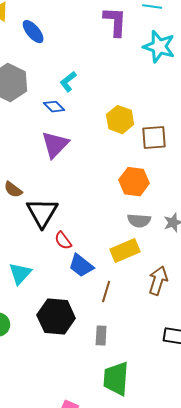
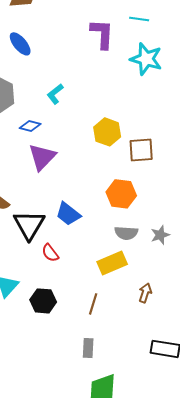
blue diamond: (54, 107) -> (30, 126), moved, turned -30
blue trapezoid: (81, 266) -> (68, 214), moved
brown arrow: (158, 281) -> (145, 293), size x0.7
black hexagon: (56, 317) -> (43, 301), moved, size x0.7

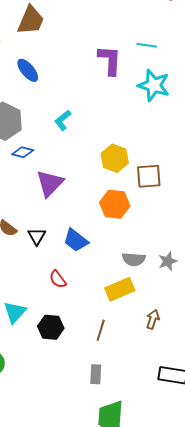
blue diamond: (30, 126) -> (23, 152), moved
orange hexagon: (121, 194) -> (115, 204), moved
black triangle: (29, 225) -> (37, 236), moved, size x0.6

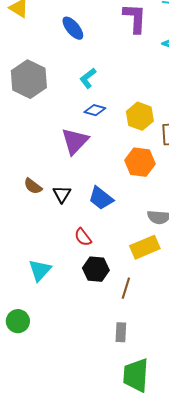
blue ellipse: (28, 70) -> (73, 28), moved
blue diamond: (23, 152) -> (95, 110), moved
black hexagon: (51, 327) -> (96, 269), moved

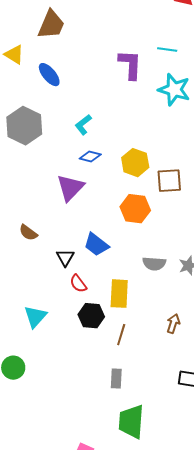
blue ellipse: (73, 28) -> (49, 75), moved
black triangle: (62, 194) -> (65, 258), moved
yellow rectangle: (145, 247) -> (119, 294), moved, turned -64

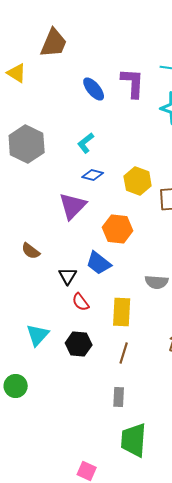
blue ellipse: (49, 75) -> (94, 89), moved
orange hexagon: (135, 209) -> (118, 229), moved
black hexagon: (91, 316) -> (79, 344), moved

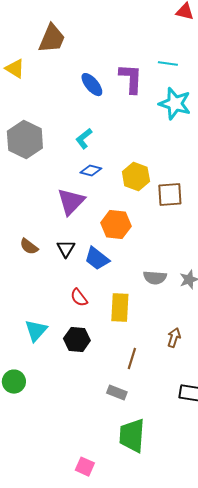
black triangle: (68, 276) -> (66, 249), moved
brown line: (124, 353) -> (132, 359), moved
gray rectangle: (119, 397) -> (117, 393), turned -72

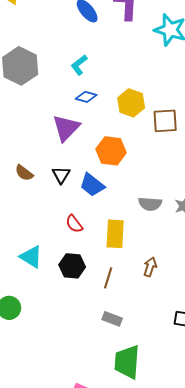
cyan triangle: (36, 331) -> (31, 257), turned -40
brown arrow: (174, 338) -> (150, 267), moved
brown line: (132, 359) -> (108, 278), moved

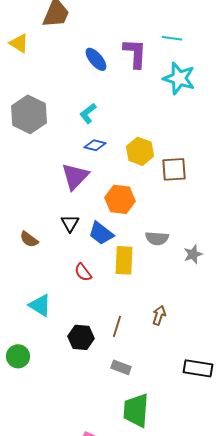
brown semicircle: (24, 173) -> (29, 239), moved
gray semicircle: (150, 204) -> (157, 238), moved
yellow rectangle: (115, 234) -> (124, 260), moved
black hexagon: (72, 266) -> (81, 337), moved

